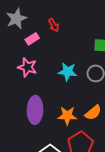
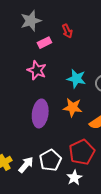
orange star: (67, 116) -> (73, 107), moved

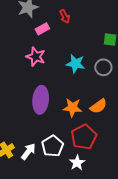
orange star: (73, 107) -> (72, 108), moved

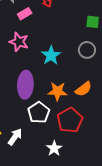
cyan star: (76, 64) -> (51, 55), moved, turned 30
white pentagon: (52, 146) -> (39, 113), moved
white star: (77, 163) -> (54, 148), moved

